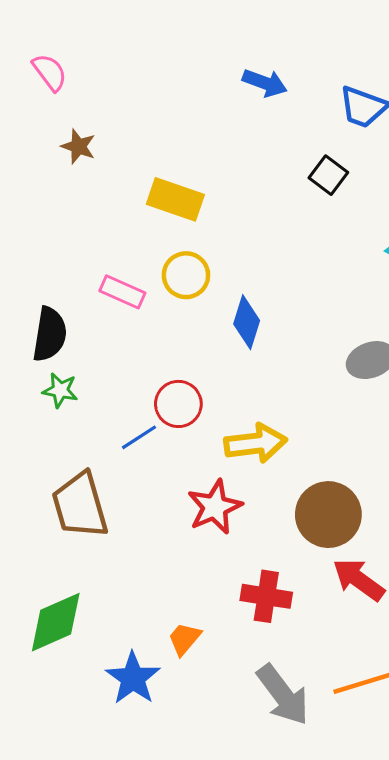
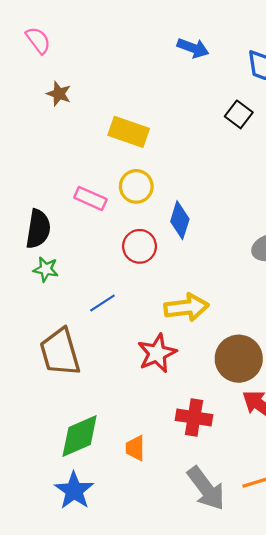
red circle: (178, 404) -> (140, 246), moved
green diamond: (56, 622) -> (80, 436), moved
orange trapezoid: (184, 639) -> (135, 448), turned -40
blue star: (133, 678) -> (74, 491), moved

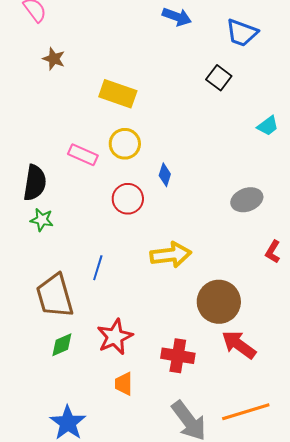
blue diamond: (180, 220) -> (165, 175), size x0.7
blue line: (102, 303) -> (98, 268), moved, turned -40
red star: (157, 353) -> (115, 337), moved
green diamond: (80, 436) -> (62, 345), moved, size x0.6

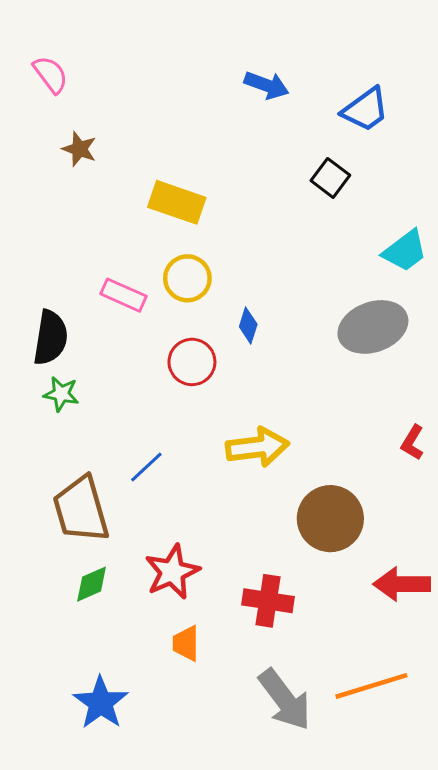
blue trapezoid: (242, 33) -> (365, 110), turned -56
cyan trapezoid: (268, 126) -> (405, 251), size x1.4
gray ellipse: (247, 200) -> (373, 327), moved, size x1.4
blue line: (98, 268) -> (146, 467), turned 30
red arrow: (239, 345) -> (402, 584), moved, turned -36

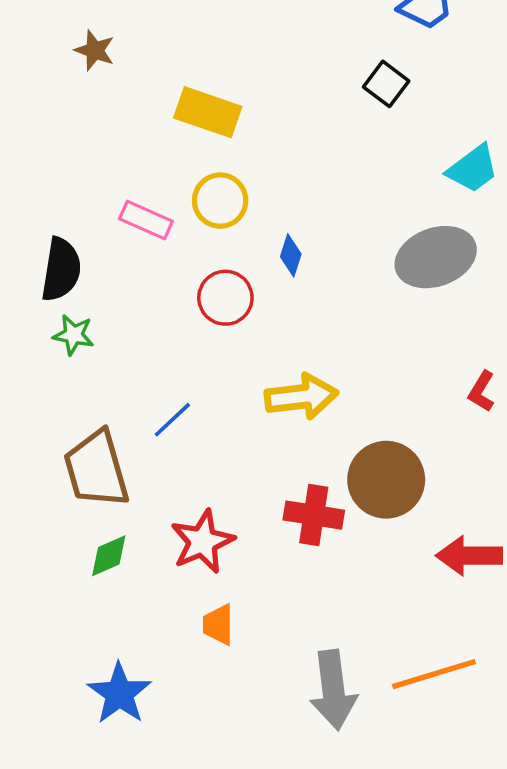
red cross: (268, 601) -> (314, 515), moved
gray arrow: (285, 700) -> (333, 690), turned 30

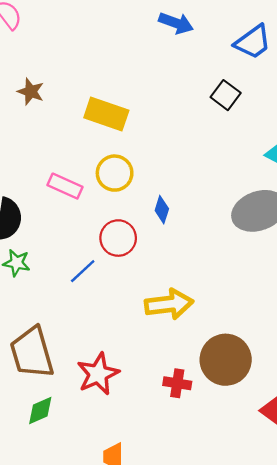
brown star: (95, 50) -> (31, 92), moved
blue line: (172, 420) -> (83, 271), moved
red cross: (314, 515) -> (177, 383), size x0.7
red star: (202, 542) -> (98, 374), moved

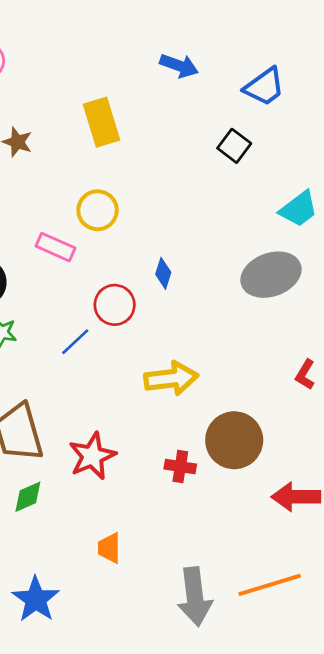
yellow rectangle: (106, 114) -> (101, 122), moved, turned 54
yellow circle: (115, 173) -> (98, 210), moved

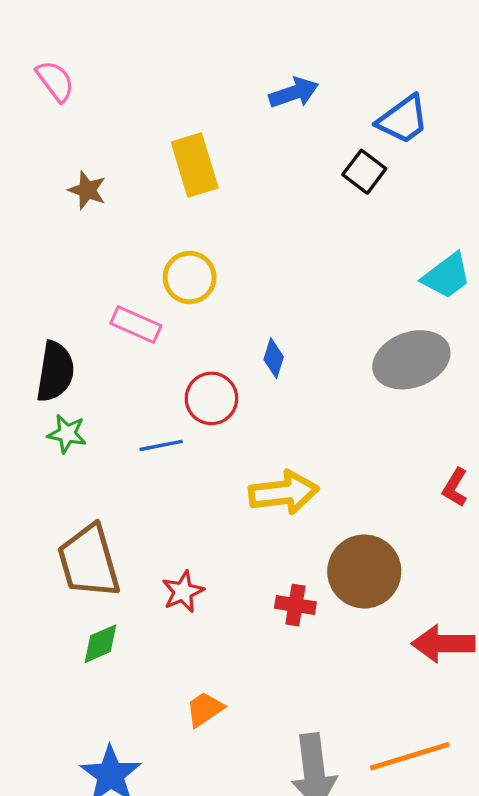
blue arrow: (179, 66) -> (294, 93), turned -39
black square: (234, 146) -> (364, 172), moved
blue line: (75, 342) -> (161, 445), turned 32
red star: (92, 456) -> (183, 592), size x0.7
orange trapezoid: (109, 548) -> (205, 709), turned 56

